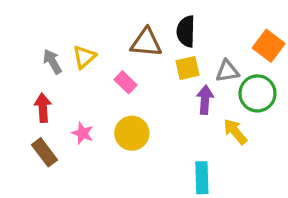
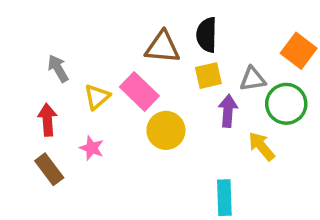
yellow triangle: (84, 57) -> (97, 97), moved
pink rectangle: (126, 82) -> (139, 91), size x1.5
yellow circle: (132, 133) -> (166, 130), moved

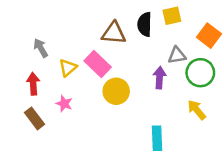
yellow square: (208, 76) -> (172, 16), moved
yellow arrow: (261, 146) -> (197, 110), moved

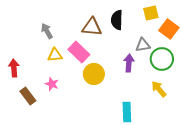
yellow square: (172, 16) -> (151, 13), moved
gray arrow: (41, 48) -> (47, 31), moved
yellow triangle: (68, 68) -> (55, 55), turned 35
red arrow: (33, 84) -> (14, 68), moved

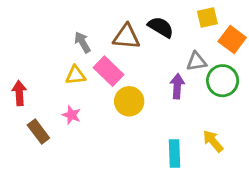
black semicircle: (117, 20) -> (161, 27), turned 120
gray arrow: (47, 31) -> (82, 42), moved
yellow arrow: (159, 89) -> (213, 141), moved

